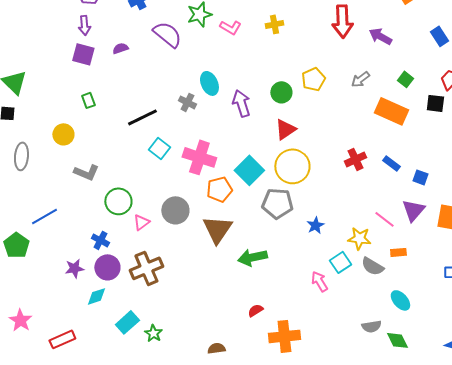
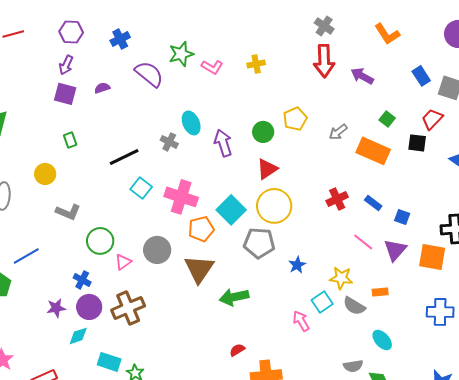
purple arrow: (84, 25) -> (66, 65), turned 30
gray arrow: (360, 79) -> (338, 132), moved
pink line: (384, 219) -> (363, 242), moved
cyan rectangle: (127, 322) -> (109, 362), turned 60

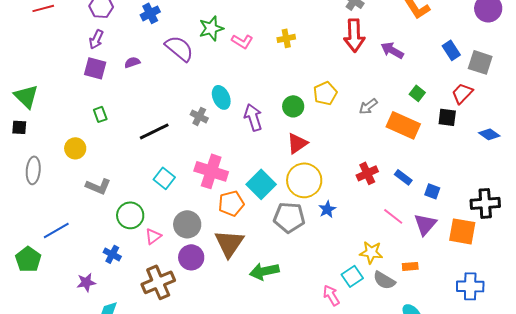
cyan square: (141, 188) -> (164, 178), moved
blue star: (297, 265) -> (327, 209), moved
purple circle: (89, 307) -> (191, 257), moved

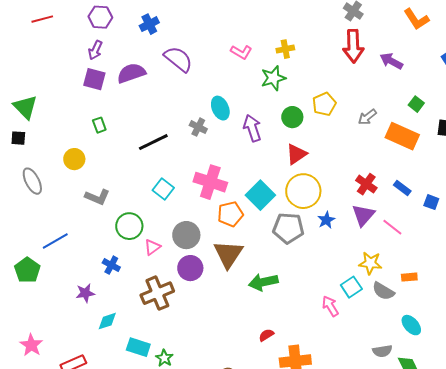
green star: (211, 28) -> (273, 78), moved
purple semicircle: (132, 62) -> (131, 73), size x1.8
gray ellipse: (33, 170) -> (32, 181), turned -32
red cross: (367, 173) -> (366, 184), turned -30
purple triangle: (425, 224) -> (363, 215), moved

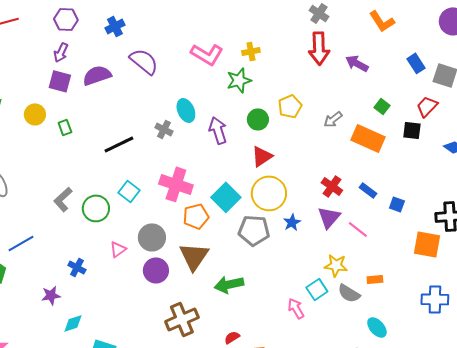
pink L-shape: (241, 52) -> (207, 54), size x1.5
yellow circle: (74, 159) -> (35, 114), moved
gray L-shape: (97, 197) -> (63, 199), turned 115
green circle: (129, 226) -> (96, 208), moved
brown cross: (157, 293) -> (182, 319), moved

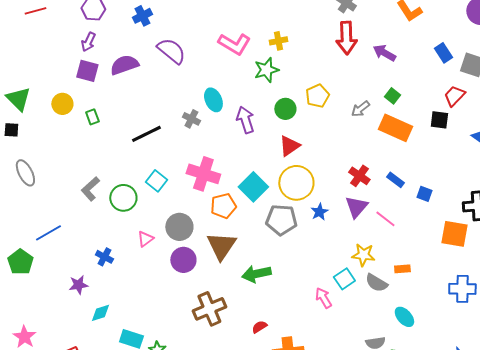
green square: (382, 106) -> (392, 96), moved

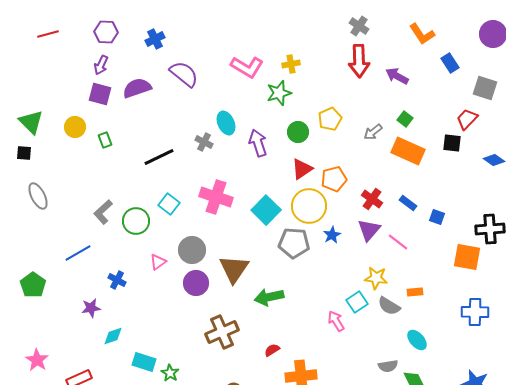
blue rectangle: (443, 53) -> (450, 63), moved
orange pentagon: (223, 206) -> (334, 179), moved
blue line: (48, 233) -> (78, 253), moved

